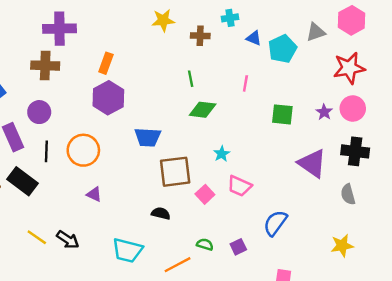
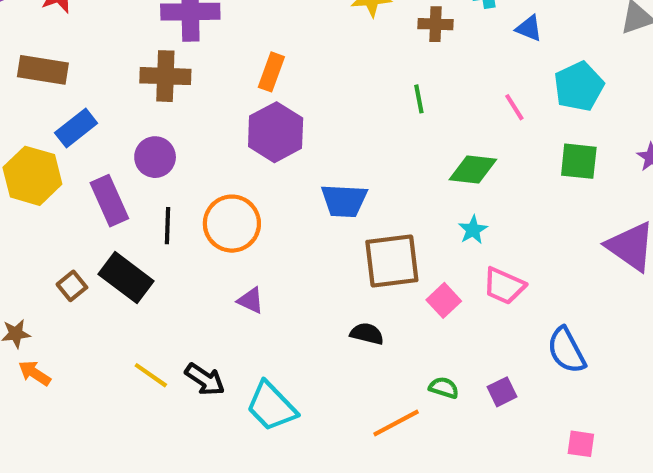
cyan pentagon: (282, 49) -> (579, 86), moved
pink line: (245, 83) -> (514, 107), turned -42
green diamond: (203, 110) -> (473, 170), moved
blue semicircle: (275, 223) -> (566, 350), turned -64
cyan trapezoid: (127, 250) -> (271, 406), moved, turned 32

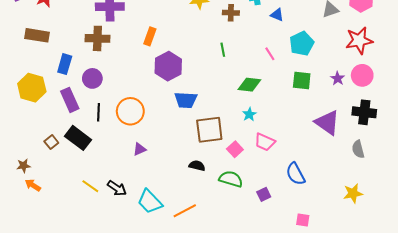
blue rectangle: (76, 128) -> (65, 64), moved, turned -36
purple hexagon: (276, 132) -> (168, 66), moved
purple triangle: (251, 300) -> (140, 149), turned -48
green semicircle: (444, 388) -> (231, 179), moved, size x1.6
orange line: (396, 423) -> (185, 211), moved

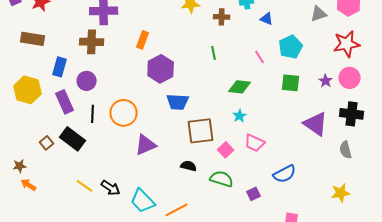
purple triangle: (140, 149) -> (146, 145), moved, size x1.6
blue semicircle: (296, 174) -> (285, 174), turned -90

